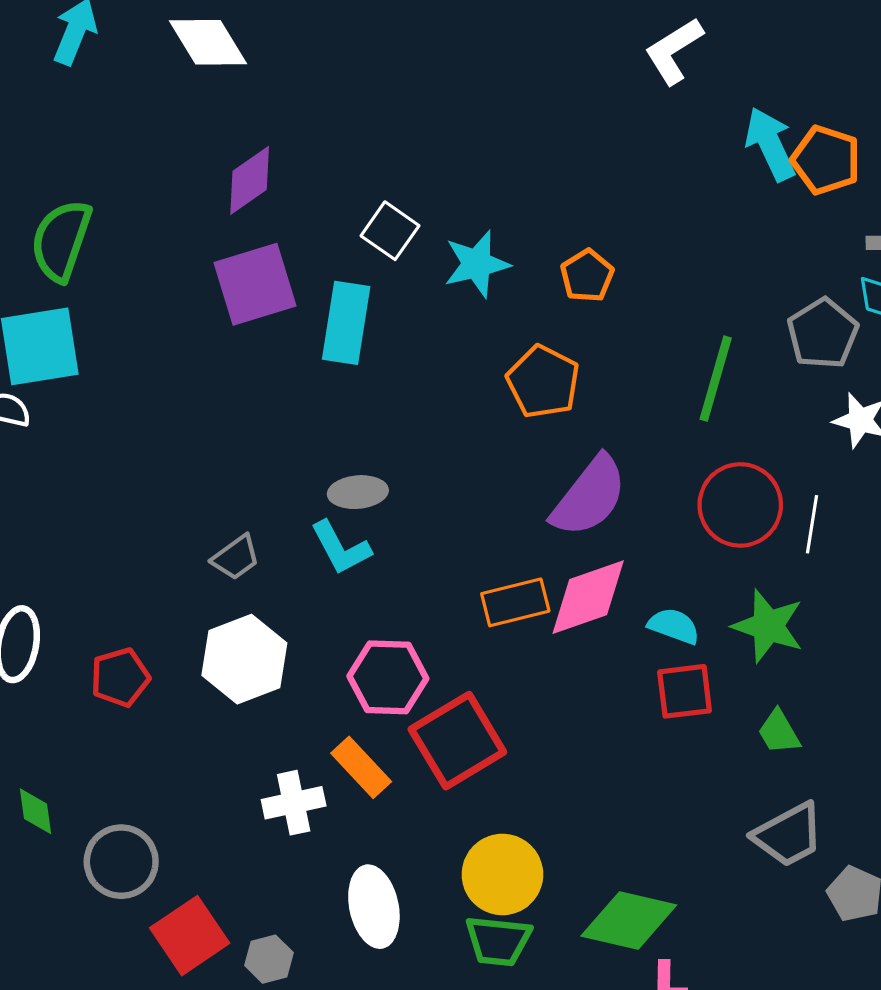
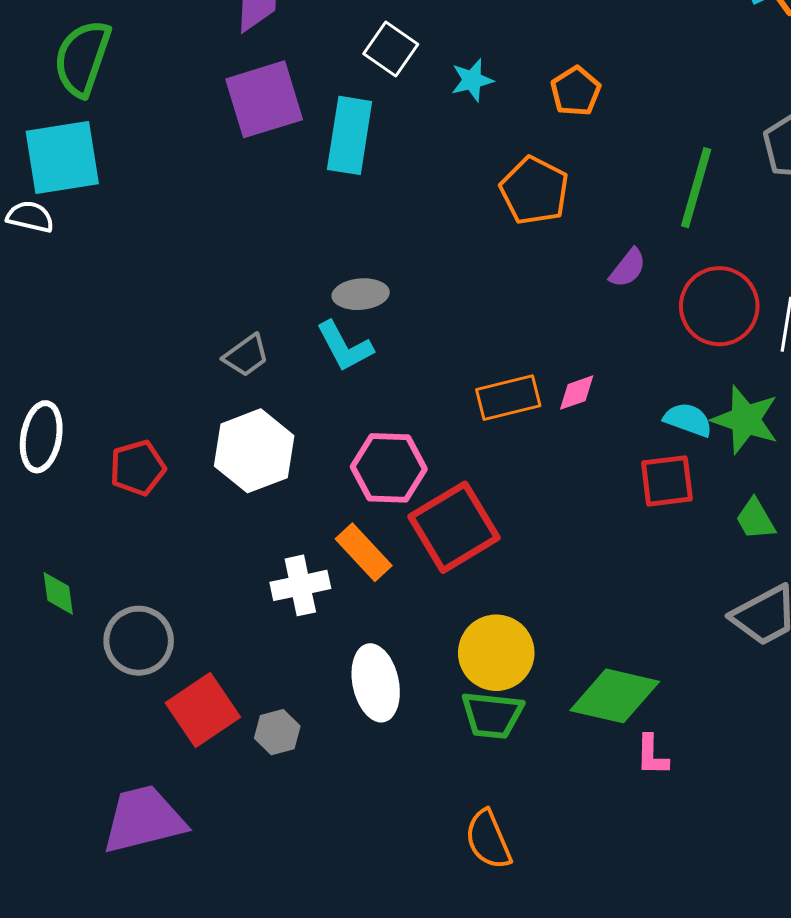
cyan star: (477, 264) -> (472, 80), size x0.7
purple semicircle: (589, 496) -> (628, 268), moved, size x0.5
pink diamond: (588, 597) -> (577, 393), size x0.5
cyan semicircle: (674, 626) -> (688, 420), moved

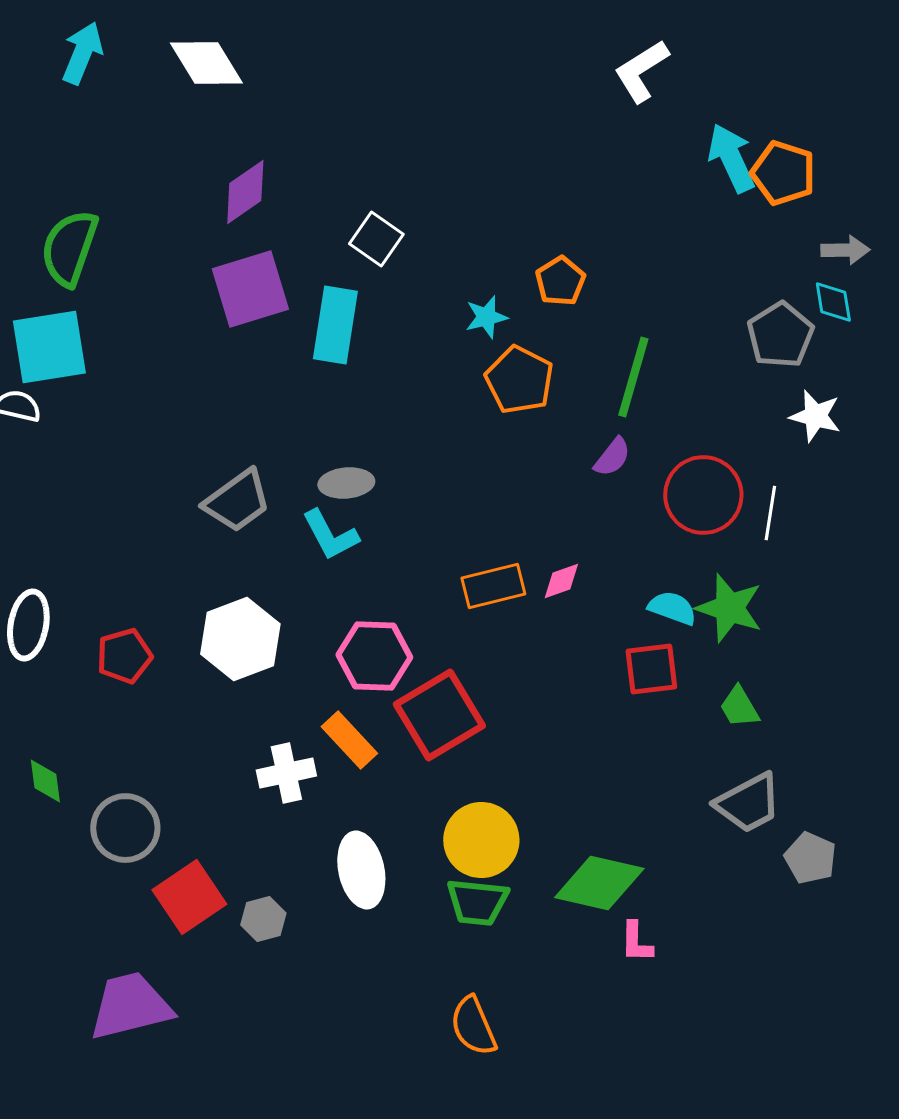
cyan star: (472, 80) -> (486, 317), moved
green line: (696, 188) -> (633, 377), moved
gray trapezoid: (246, 355) -> (237, 501), moved, size x1.5

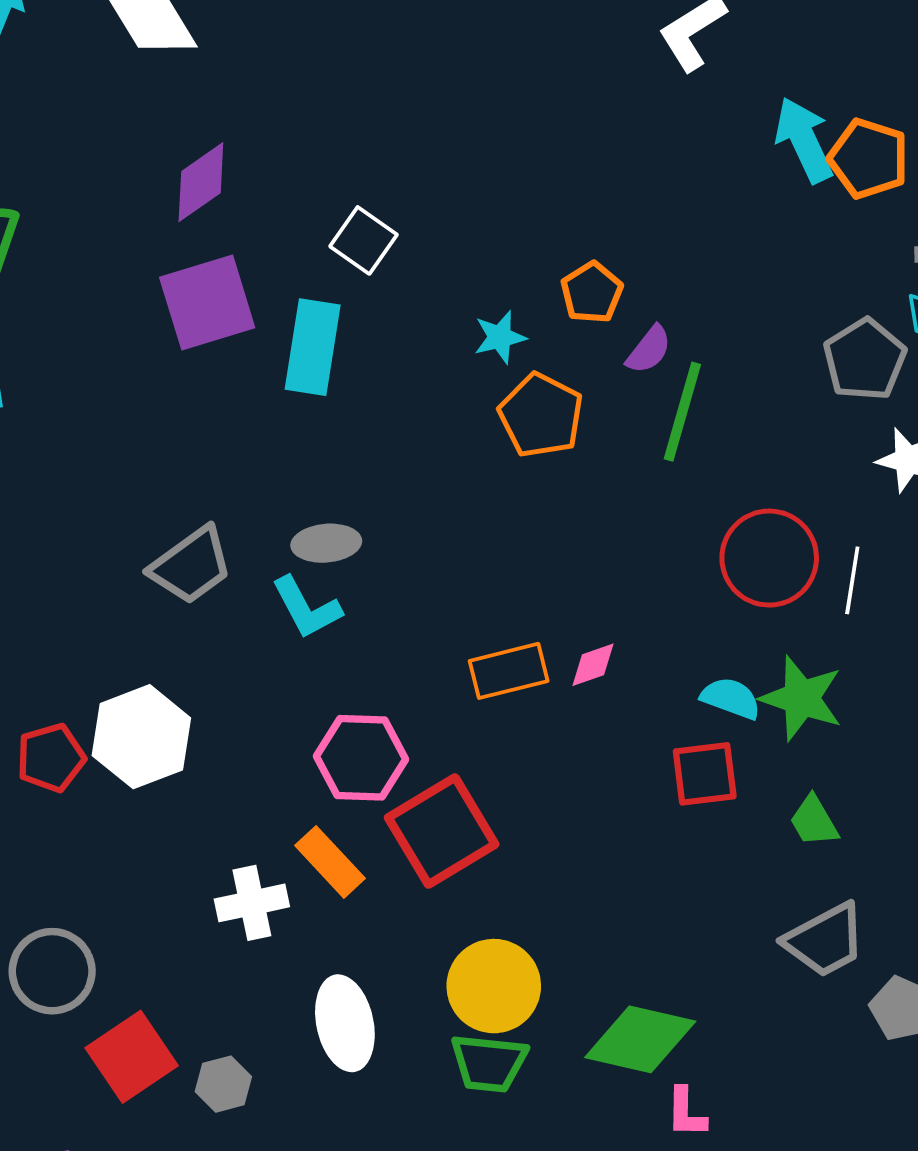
purple semicircle: (612, 457) -> (649, 350), moved
white hexagon: (240, 639) -> (141, 737), moved

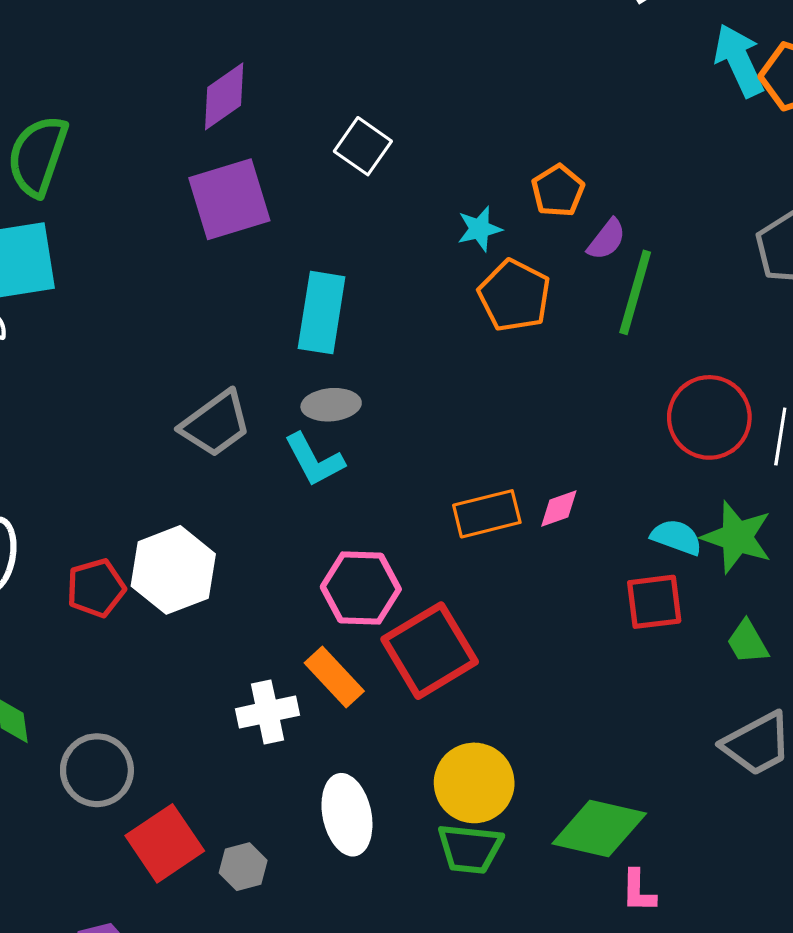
cyan rectangle: (313, 347) -> (322, 313), moved

